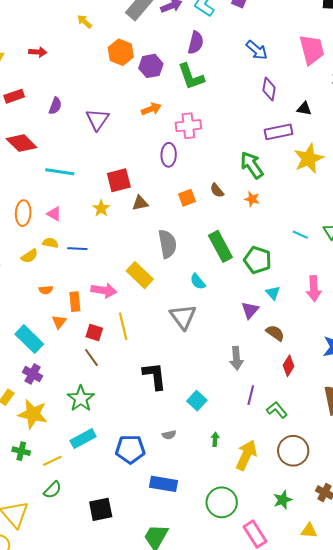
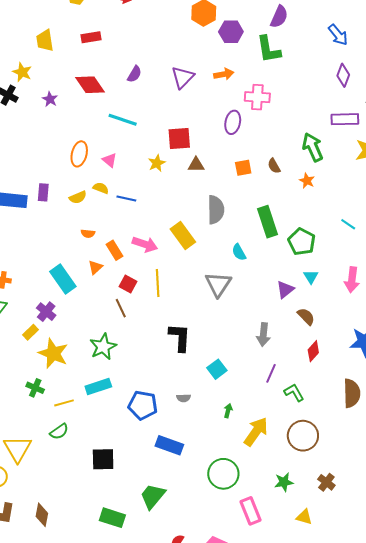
purple semicircle: (55, 106) -> (134, 74), moved
purple triangle: (97, 119) -> (183, 77), moved
orange rectangle: (75, 302) -> (114, 250), turned -36
purple cross: (33, 374) -> (46, 312), moved

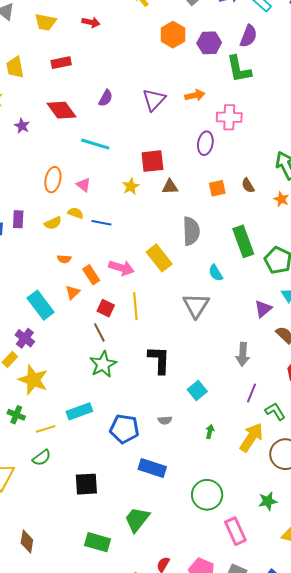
purple hexagon: (231, 32) -> (209, 43), moved
green star: (103, 347) -> (103, 364), moved
yellow arrow: (256, 432) -> (251, 437), moved

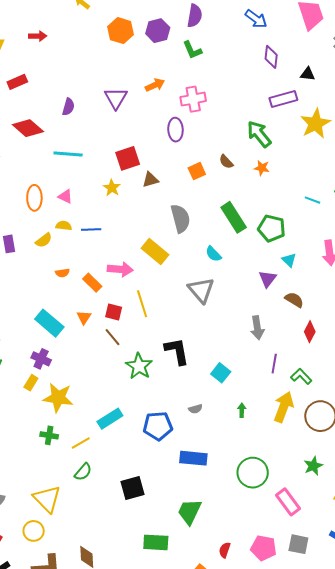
green L-shape: (239, 69) -> (192, 50), size x0.7
orange triangle: (73, 292) -> (84, 317), moved
green star: (103, 364) -> (139, 366), moved

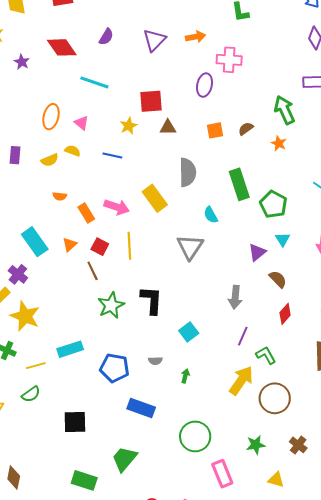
brown semicircle: (226, 162) -> (246, 129), turned 84
blue line: (91, 229) -> (112, 156), moved
green arrow: (242, 410) -> (185, 376), moved

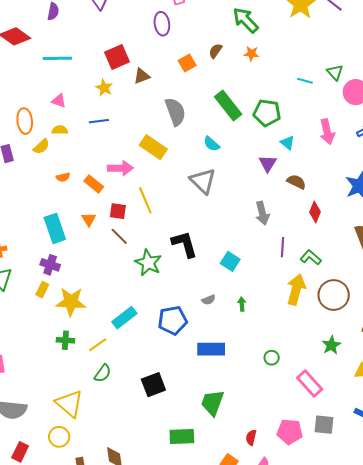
orange ellipse: (51, 117) -> (25, 121), moved
cyan rectangle: (35, 242) -> (55, 228), turned 36
green circle: (195, 436) -> (272, 358), size x0.5

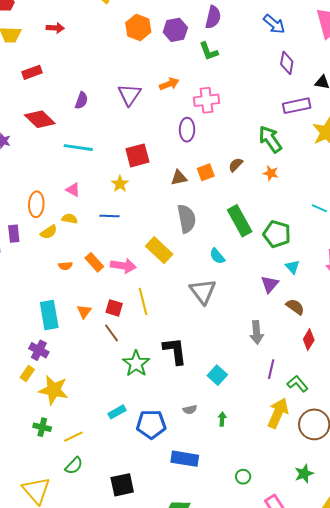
brown triangle: (142, 76) -> (179, 178), moved
orange rectangle: (94, 184) -> (94, 262), moved
cyan rectangle: (124, 318) -> (117, 412), moved, size x0.7

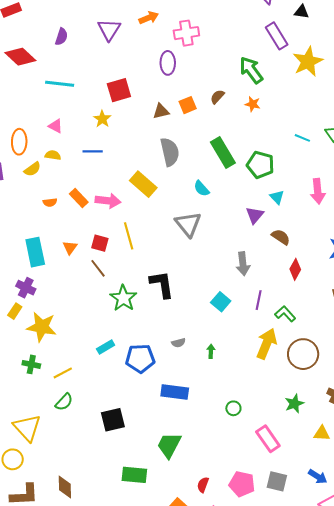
purple rectangle: (297, 106) -> (277, 36), turned 72
cyan square: (217, 375) -> (221, 302), moved

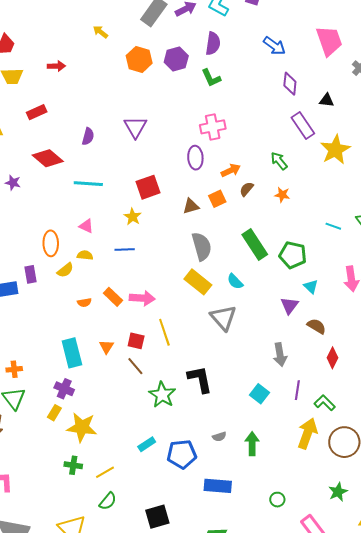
orange arrow: (149, 18) -> (231, 170), moved
green arrow: (251, 70) -> (279, 161), size x0.7
yellow rectangle: (143, 184) -> (198, 282), moved
green arrow: (211, 351) -> (252, 444), size x1.6

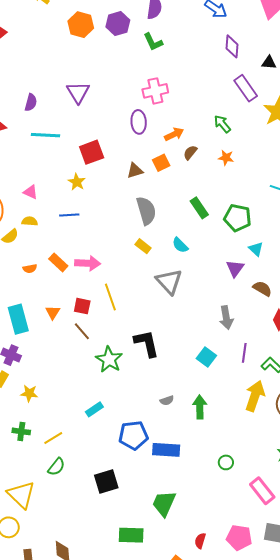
cyan line: (88, 184) -> (45, 135), moved
green rectangle: (255, 245) -> (199, 208), size x0.7
yellow rectangle: (198, 282) -> (143, 246), size x0.6
yellow star: (82, 427) -> (29, 393), size x0.6
blue pentagon: (182, 454) -> (133, 435), moved

